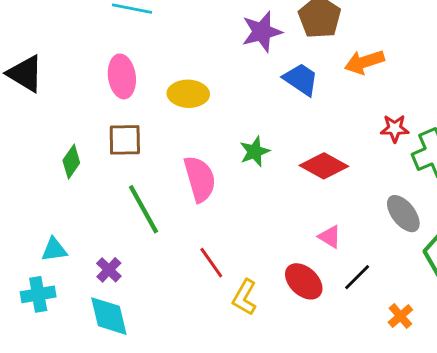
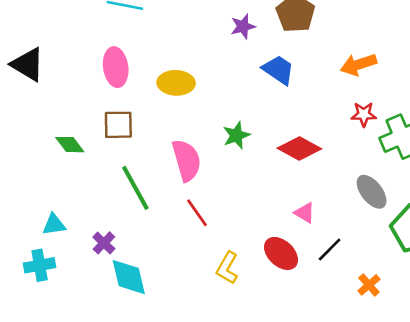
purple star: (262, 32) -> (243, 26), size x0.7
orange arrow: (364, 62) -> (358, 64), moved
green diamond: (71, 162) -> (70, 145), turned -72
red line: (211, 263) -> (197, 213), moved
cyan diamond: (109, 316) -> (129, 277), moved

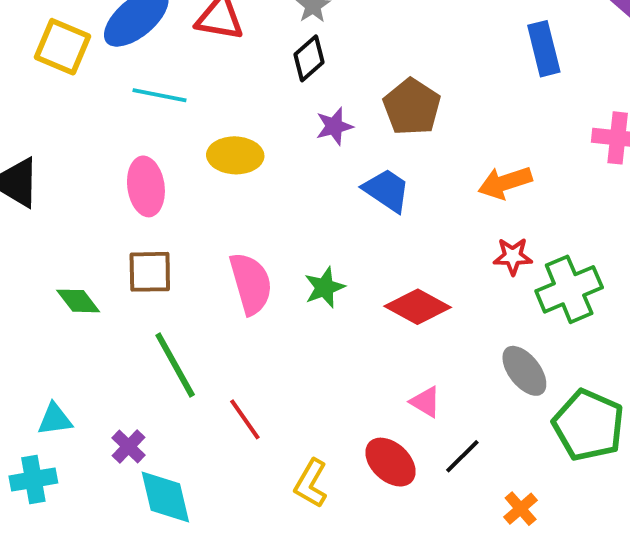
yellow ellipse: (176, 83) -> (235, 155), moved
pink semicircle: (187, 160) -> (251, 283), moved
red line: (197, 213) -> (245, 419), moved

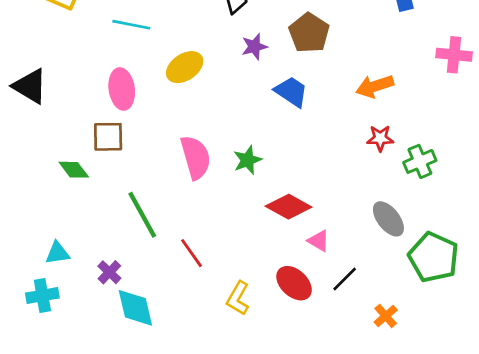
yellow ellipse: (235, 155) -> (185, 67), turned -36
brown square: (150, 272) -> (108, 137), moved
green cross: (569, 289) -> (420, 161), size x0.7
red diamond: (418, 307) -> (289, 207), moved

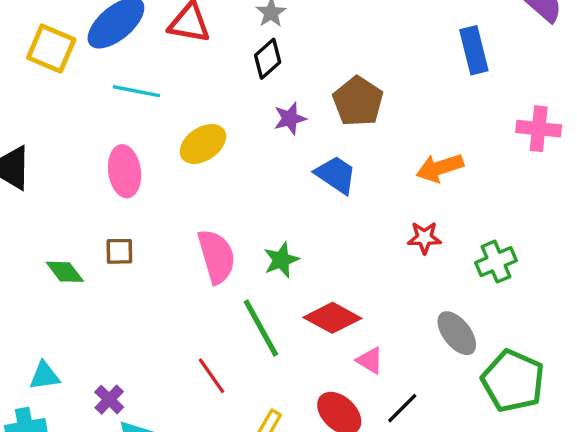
brown square: (108, 137) -> (119, 251), moved, size x0.7
red star: (380, 138) -> (424, 238), moved
green line: (142, 215) -> (261, 328), moved

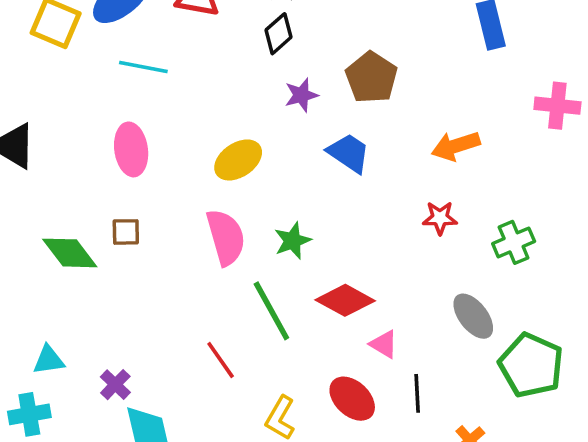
yellow ellipse: (203, 144) -> (238, 160), moved
green diamond: (65, 272) -> (70, 253), size x1.4
black line: (402, 408) -> (417, 393), turned -48

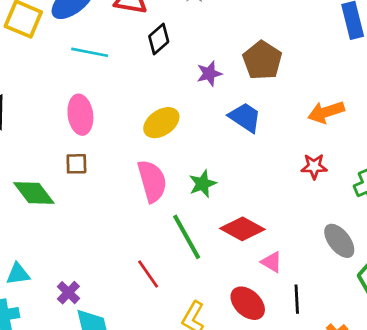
black diamond: (278, 34) -> (159, 39), moved
brown square: (126, 232) -> (76, 164), moved

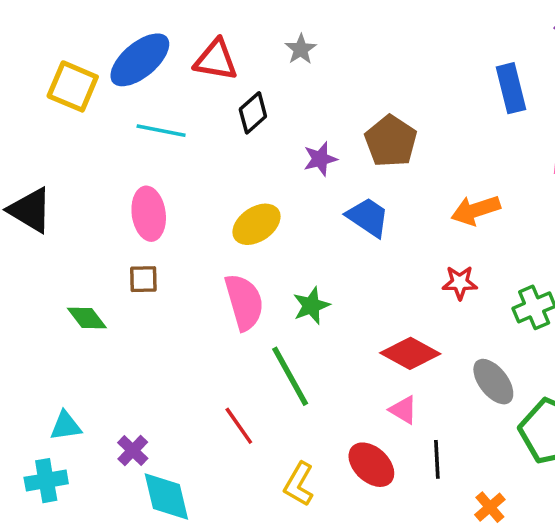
green diamond: (34, 193) -> (87, 318), size x0.7
red diamond: (242, 229) -> (410, 353), moved

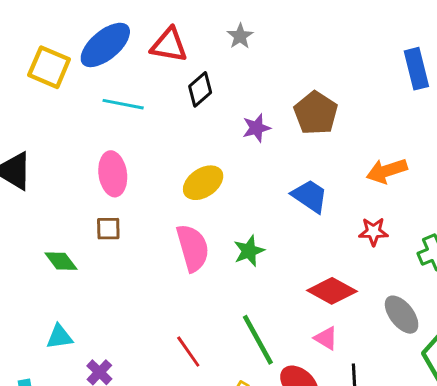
blue trapezoid: (368, 217) -> (310, 196), moved
green line: (290, 376) -> (258, 340), moved
cyan triangle: (66, 426) -> (59, 337), moved

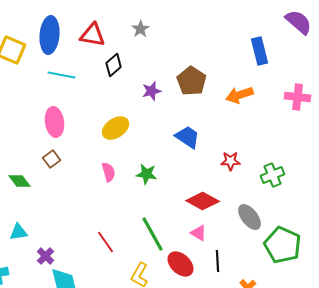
blue ellipse: (105, 45) -> (50, 35), turned -45
orange arrow: (387, 171) -> (240, 95), moved
brown square: (108, 229) -> (52, 159), turned -36
pink semicircle: (193, 248) -> (109, 172), size x0.6
green star: (249, 251) -> (147, 174), turned 30

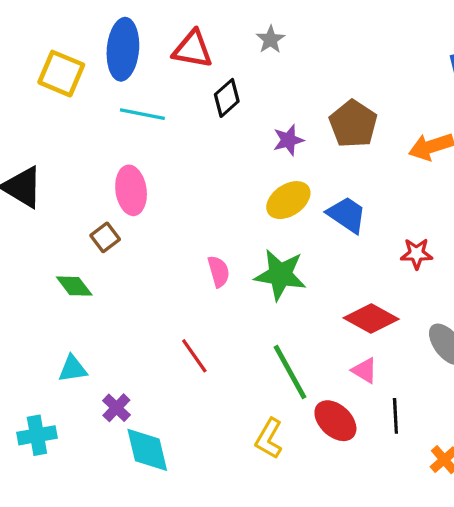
yellow ellipse: (116, 128) -> (288, 200), moved
brown square: (52, 159) -> (105, 237), moved
green star: (147, 174) -> (280, 275), size x1.5
red line: (106, 242) -> (194, 356), moved

